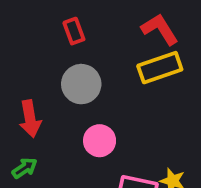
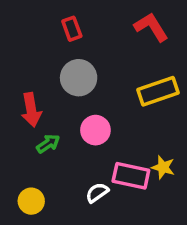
yellow rectangle: (160, 68) -> (158, 91), moved
green arrow: (25, 168) -> (48, 144), moved

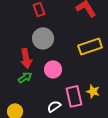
red arrow: (31, 110) -> (26, 58), moved
pink rectangle: (131, 176) -> (74, 96), turned 65

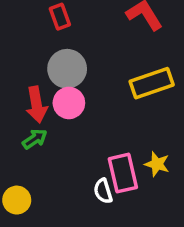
pink circle: (53, 69) -> (69, 103), moved
white semicircle: (54, 106) -> (103, 191), moved, turned -72

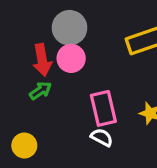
pink rectangle: (123, 173) -> (103, 108), moved
white semicircle: (103, 191) -> (102, 137), turned 135

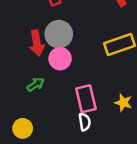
red arrow: (42, 60) -> (37, 43), moved
white semicircle: (102, 137) -> (85, 122), turned 54

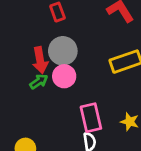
green arrow: (36, 85) -> (39, 82), moved

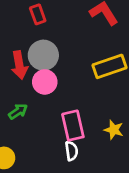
green arrow: (39, 82) -> (18, 111), moved

